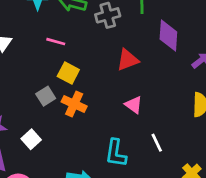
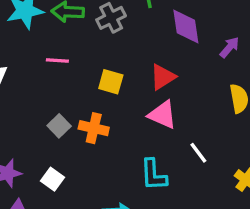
red triangle: (128, 60) -> (163, 77), moved
yellow square: (68, 73) -> (111, 82), moved
pink triangle: (134, 105) -> (162, 115), size x1.4

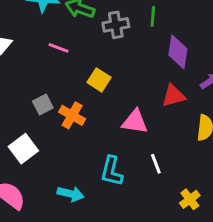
red triangle: (163, 77) -> (173, 96), moved
pink triangle: (162, 115) -> (135, 122), turned -32
white square: (53, 179) -> (23, 149), size x1.4

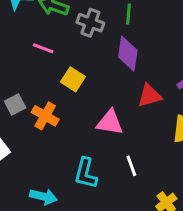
gray cross: (116, 25) -> (90, 23), turned 30
pink line: (58, 48) -> (43, 48), moved
purple diamond: (178, 52) -> (128, 54), moved

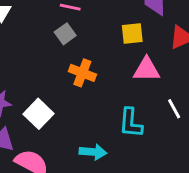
yellow square: (73, 79) -> (132, 34), moved, turned -30
gray square: (15, 104) -> (65, 34), moved

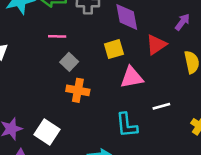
gray square: (65, 34) -> (69, 62), moved
white line: (174, 109) -> (161, 106), turned -66

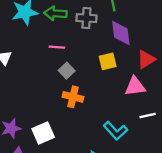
pink triangle: (132, 77) -> (135, 86), moved
cyan L-shape: (127, 125) -> (115, 131), turned -40
white square: (47, 132) -> (43, 133), turned 30

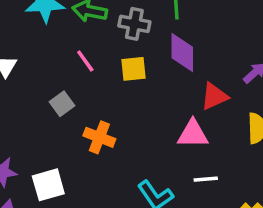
pink line: (57, 47) -> (85, 61), turned 42
yellow square: (108, 61) -> (134, 69), moved
gray square: (67, 71) -> (62, 104), moved

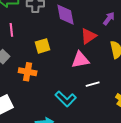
pink line: (85, 61) -> (11, 30), turned 40
yellow square: (134, 69) -> (42, 46), moved

